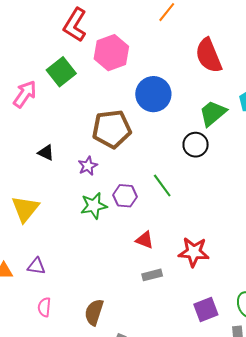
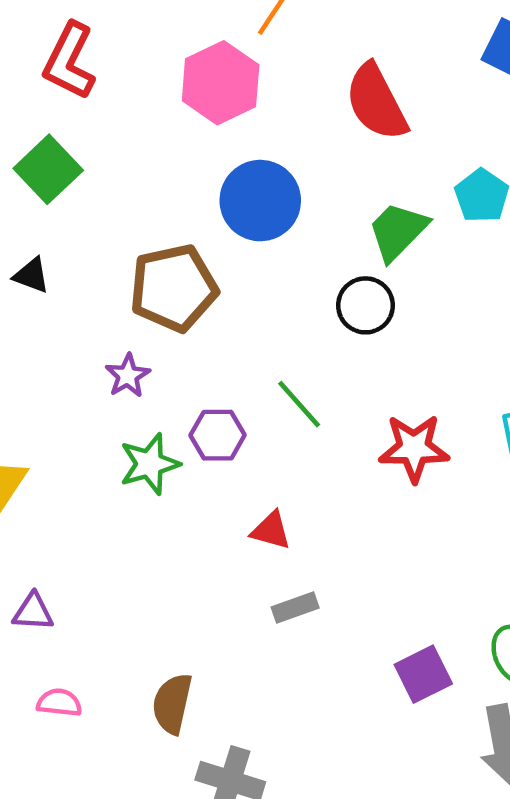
pink hexagon: (111, 53) -> (221, 83), moved
black triangle: (46, 153) -> (31, 275), moved
red star: (194, 252) -> (414, 448), moved
pink semicircle: (44, 307) -> (59, 703), turned 96

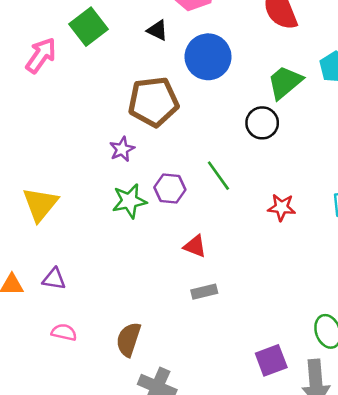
black triangle: (31, 275) -> (157, 30), moved
red star: (414, 448) -> (282, 207), size x0.7
purple square: (423, 674) -> (271, 360), moved

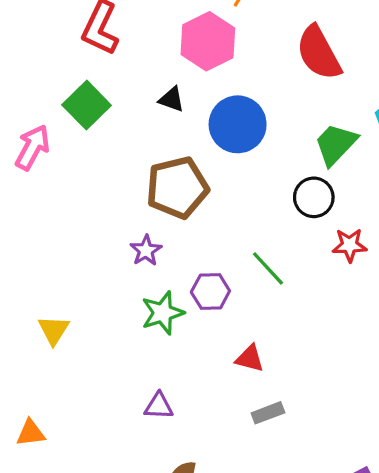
yellow triangle: (40, 204) -> (54, 330), size x0.7
red star: (282, 207) -> (350, 245), moved
purple triangle: (54, 279) -> (159, 406), moved

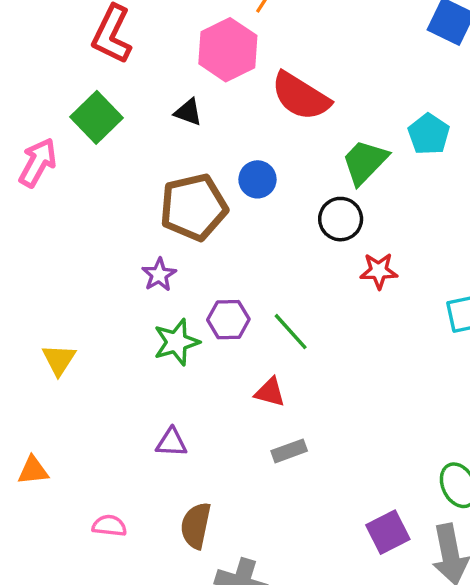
red semicircle: (319, 53) -> (301, 96), moved, turned -30
blue circle: (238, 124) -> (257, 179), moved, size x0.6
green line: (268, 268) -> (291, 332), moved

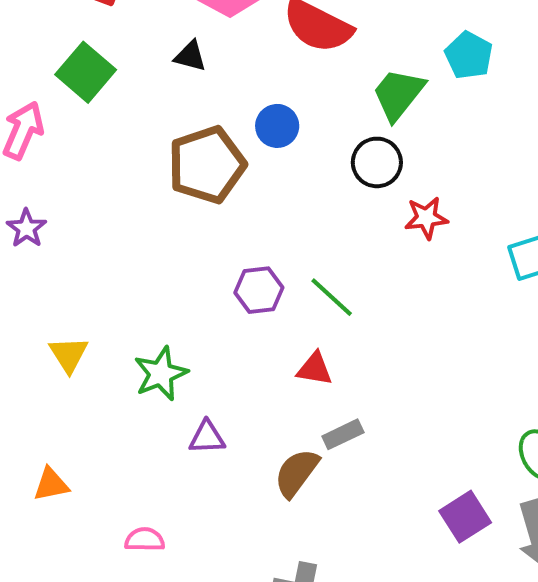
purple star: (159, 275) -> (26, 228), moved
green star: (176, 342) -> (161, 374), moved
brown semicircle: (196, 526) -> (297, 473), moved, turned 30

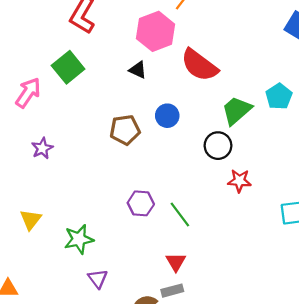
black triangle: (190, 56) -> (138, 70), moved
brown pentagon: (207, 165) -> (125, 130), size x0.7
purple star: (26, 228) -> (42, 148), moved
red triangle: (315, 369) -> (176, 262), moved, turned 40
purple triangle: (207, 437) -> (98, 279), turned 45

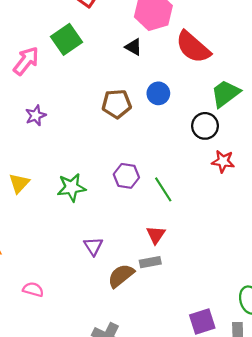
green star: (79, 239) -> (71, 187), moved
purple triangle: (98, 279) -> (93, 246), moved

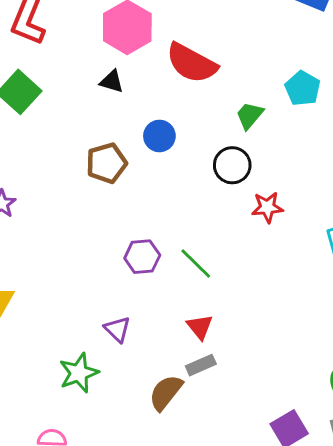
green trapezoid: (225, 94) -> (250, 115), size x0.7
green star: (71, 187) -> (79, 373), moved
purple triangle: (93, 246) -> (117, 329), moved

